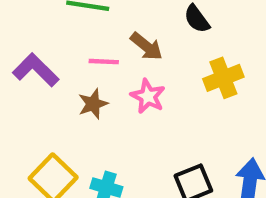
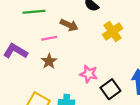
pink star: (148, 96) -> (89, 74), moved

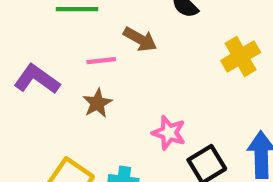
yellow cross: (113, 32) -> (241, 57), moved

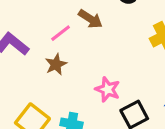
pink line: (101, 61) -> (61, 33), turned -35

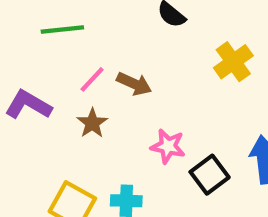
brown arrow: (90, 19) -> (134, 84), moved

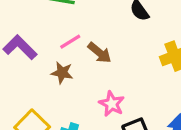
brown star: (92, 123) -> (62, 73), turned 30

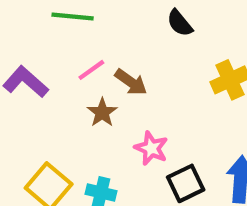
brown star: (62, 73) -> (102, 113), moved, turned 30

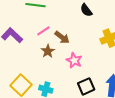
pink star: (151, 148) -> (74, 60), moved

